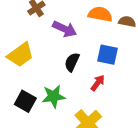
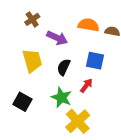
yellow trapezoid: (20, 55) -> (32, 61), moved, turned -70
green star: (54, 96) -> (61, 97), moved, turned 30

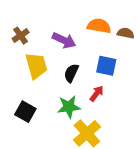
brown cross: (32, 19) -> (21, 36), moved
green star: (61, 97) -> (69, 107), turned -30

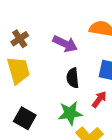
yellow trapezoid: (36, 66) -> (18, 70), moved
black semicircle: (71, 73) -> (73, 78), turned -30

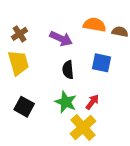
red arrow: (99, 99) -> (92, 102), moved
green star: (70, 113) -> (66, 102), turned 30

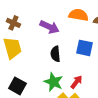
brown cross: (20, 34) -> (13, 23), turned -32

